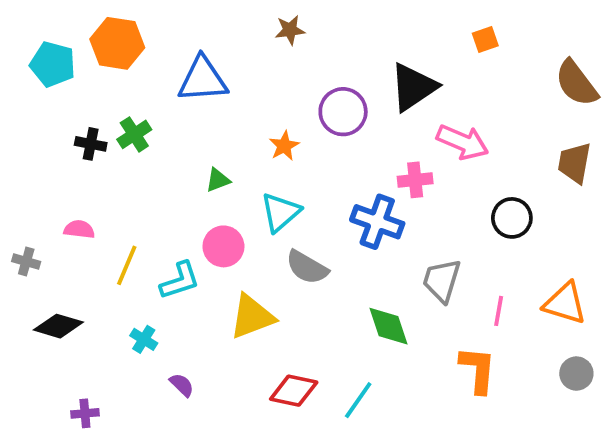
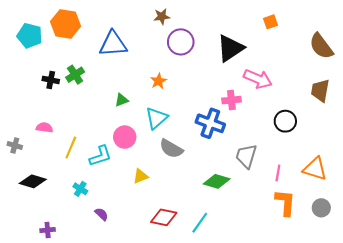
purple circle: (343, 112) -> (181, 42), moved
yellow triangle: (252, 317) -> (141, 176), size x0.6
green diamond: (389, 326) -> (217, 181), turned -55
orange L-shape: (478, 370) -> (285, 203), moved

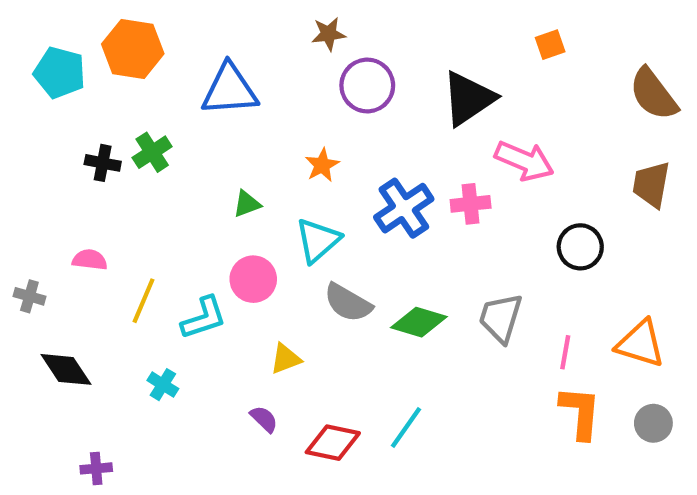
blue cross: (210, 123) -> (404, 208), moved, turned 36
black diamond: (33, 181) -> (66, 369), turned 40
green diamond: (217, 181) -> (419, 322), moved
purple semicircle: (101, 214) -> (264, 419), moved
cyan line: (200, 223) -> (406, 428), moved

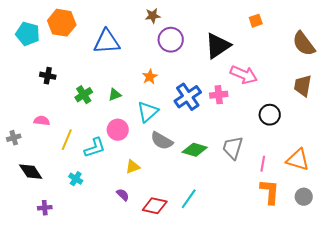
green cross: (152, 152) -> (84, 95), moved
gray cross: (29, 296) -> (14, 138), turned -32
purple cross: (96, 468) -> (45, 208), moved

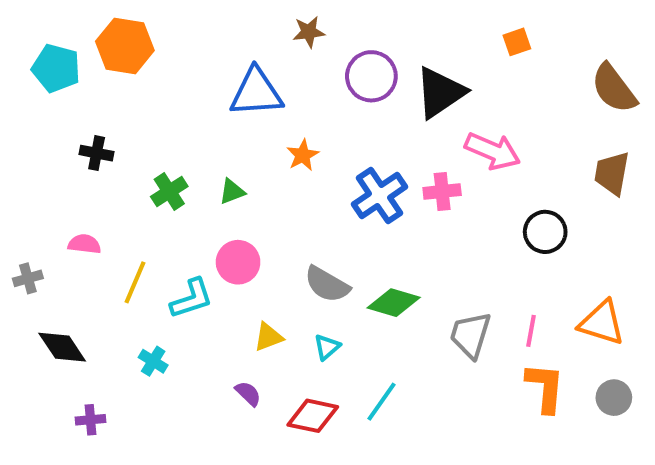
purple circle: (171, 40) -> (371, 76), moved
blue triangle: (107, 42) -> (256, 92), moved
cyan triangle: (148, 112) -> (327, 347), moved, size x0.6
gray trapezoid: (233, 148) -> (470, 335), moved

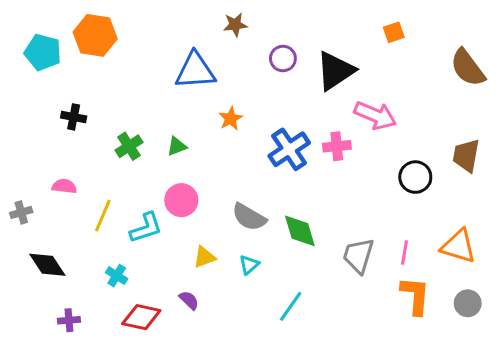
purple circle: (371, 76) -> (283, 58), size x0.7
brown trapezoid: (612, 173) -> (466, 155), moved
green diamond: (394, 303) -> (300, 231), turned 57
red diamond: (313, 416) -> (141, 317), moved

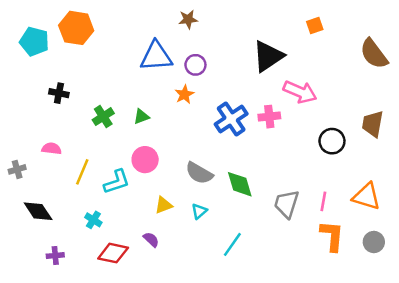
purple circle: (283, 58) -> (195, 65), moved

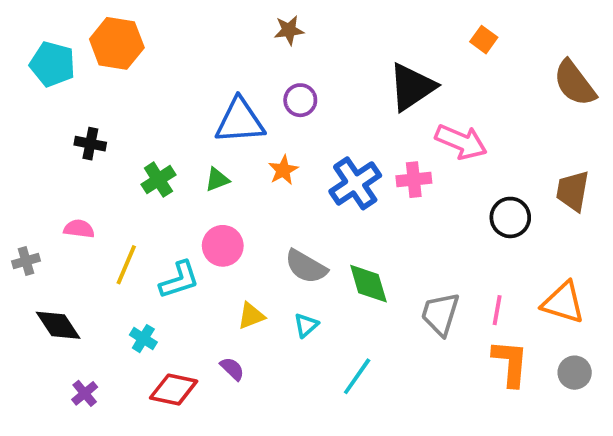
orange square: (315, 26) -> (484, 40), turned -35
blue triangle: (156, 56) -> (240, 121), moved
orange star: (184, 94) -> (283, 170), moved
purple cross: (55, 256) -> (85, 393), turned -35

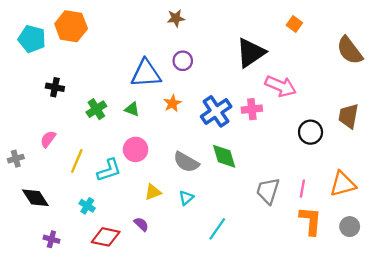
green triangle: (217, 180) -> (132, 109), turned 42
pink semicircle: (79, 229) -> (48, 139), turned -60
green diamond: (368, 284) -> (224, 156), moved
orange triangle: (563, 303) -> (343, 184), turned -32
purple cross: (85, 393) -> (51, 239), turned -35

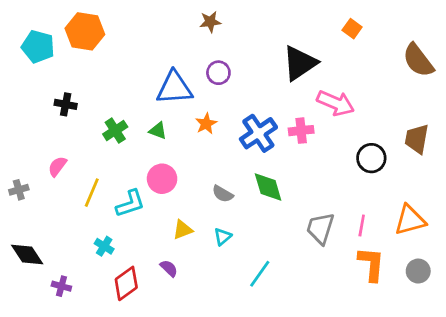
gray semicircle: (186, 162) -> (223, 194), size x0.7
black diamond: (35, 198) -> (27, 254), moved
red diamond: (106, 237) -> (126, 283), turned -48

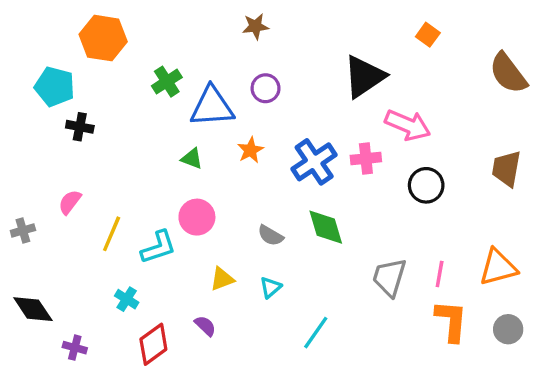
cyan pentagon: (38, 47) -> (55, 87), moved
green cross: (115, 131) -> (167, 82), moved
black circle: (371, 158) -> (426, 185), moved

